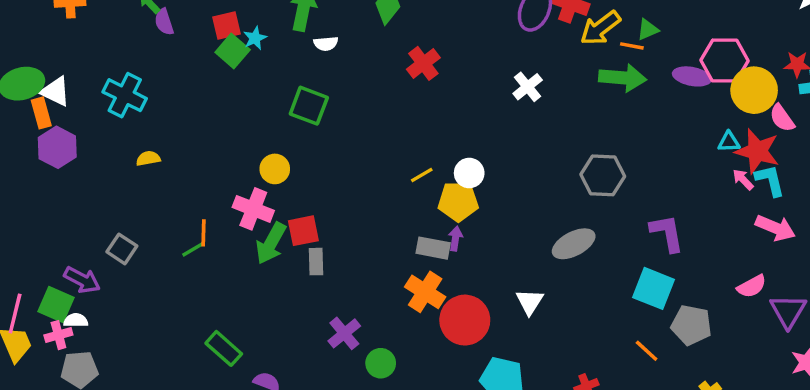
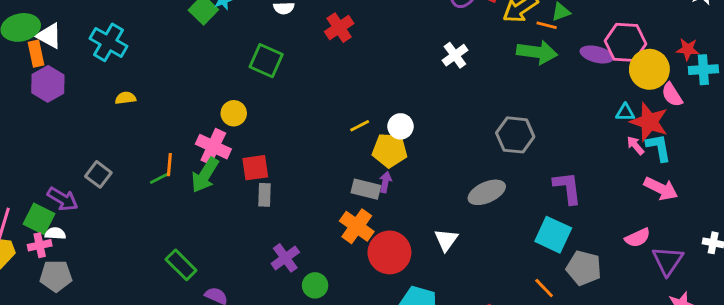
red cross: (423, 63) -> (339, 28), moved
green arrow: (271, 243) -> (205, 175), moved

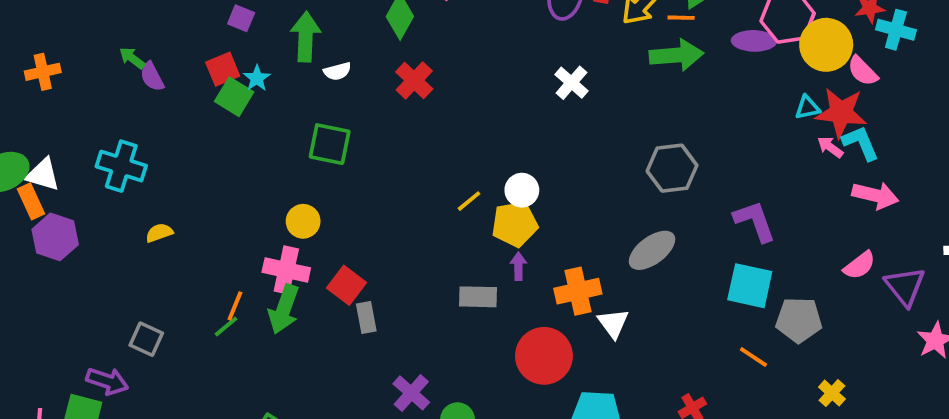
cyan cross: (703, 70) -> (896, 30), turned 32
orange line: (169, 165) -> (235, 306), turned 30
red square: (255, 168) -> (347, 285), turned -32
gray rectangle: (366, 189) -> (478, 297), moved
orange cross: (357, 226) -> (578, 291), moved, turned -36

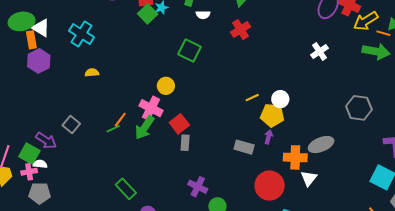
gray ellipse: (652, 250) -> (321, 145), moved
purple cross: (411, 393) -> (198, 187), turned -30

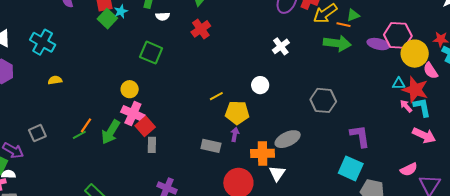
white circle: (280, 99) -> (260, 85), moved
pink cross: (151, 108) -> (133, 114), moved
gray square: (71, 125) -> (37, 133), turned 30

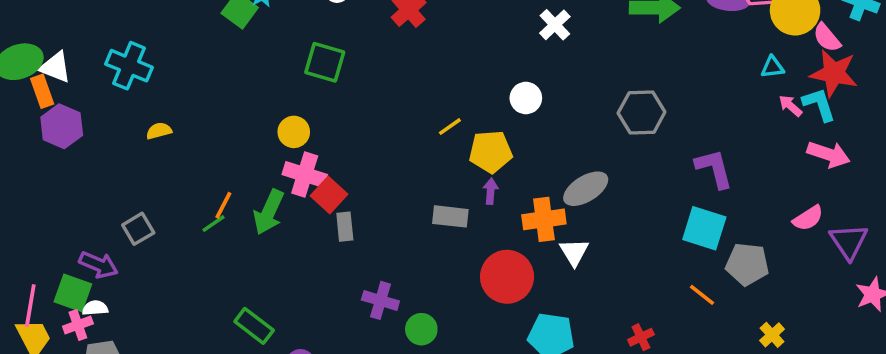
red star: (415, 90) -> (834, 73), moved

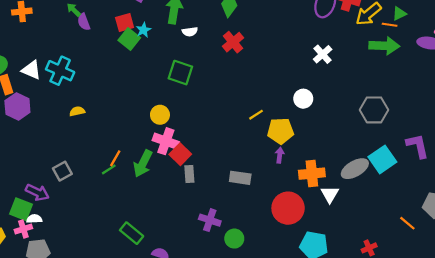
white triangle: (55, 67) -> (31, 70), moved
gray ellipse: (586, 189) -> (355, 169), moved
gray rectangle: (450, 216) -> (240, 178), moved
cyan square: (704, 228) -> (382, 159), moved, turned 36

